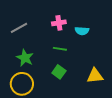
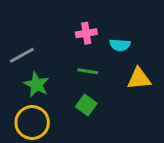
gray line: (19, 28) -> (22, 55), moved
yellow triangle: (95, 76) -> (139, 79), moved

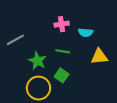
green star: (37, 84) -> (37, 61), moved
yellow circle: (32, 122) -> (38, 88), moved

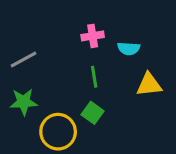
green line: (63, 51) -> (94, 77), turned 72
green star: (37, 61) -> (24, 102), moved, turned -30

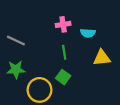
gray line: (24, 60) -> (16, 41), turned 54

